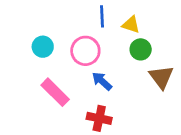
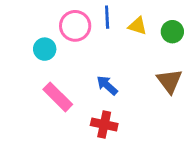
green circle: (141, 49) -> (172, 32), moved
pink circle: (85, 51) -> (75, 26), moved

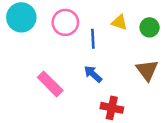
blue line: (107, 17) -> (93, 39), moved
cyan circle: (45, 49) -> (21, 17), moved, size x1.5
red cross: (104, 125) -> (112, 108), moved

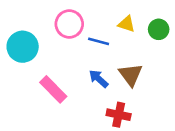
cyan circle: (21, 17) -> (23, 47), moved
blue line: (93, 39) -> (99, 41), turned -72
brown triangle: (147, 70) -> (131, 75), moved

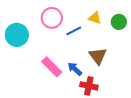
blue line: (99, 41) -> (74, 31), turned -42
blue arrow: (99, 79) -> (75, 69), moved
pink rectangle: (53, 89) -> (52, 67), moved

